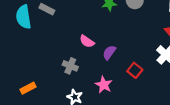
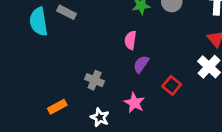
pink semicircle: (87, 41) -> (130, 40), moved, turned 64
orange rectangle: (28, 88) -> (57, 107), moved

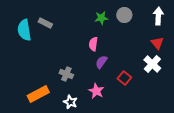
orange rectangle: (57, 107) -> (38, 94), size x1.5

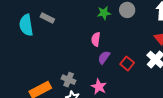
gray cross: (66, 74) -> (69, 80), moved
red square: (124, 78) -> (127, 63), moved

